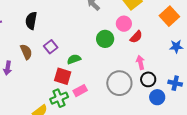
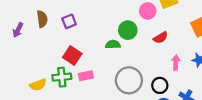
pink circle: (124, 24) -> (148, 11), moved
green semicircle: (74, 59) -> (113, 44), moved
pink arrow: (140, 62) -> (176, 62), moved

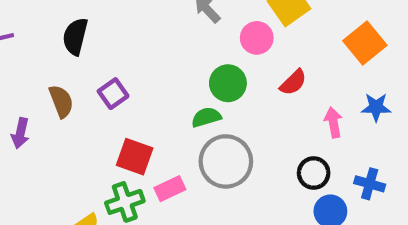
gray circle: (129, 80) -> (226, 161), moved

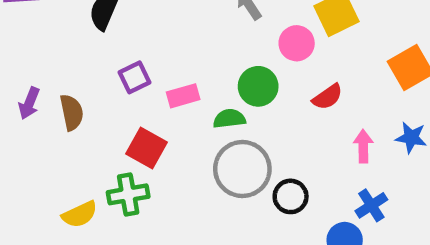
brown semicircle: (61, 101) -> (72, 112), moved
black circle: (314, 173) -> (291, 196), moved
blue cross: (370, 184) -> (371, 205), moved, turned 32
pink rectangle: (170, 189) -> (183, 96), moved

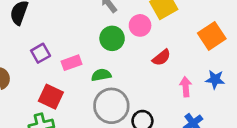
green circle: (258, 86) -> (112, 38), moved

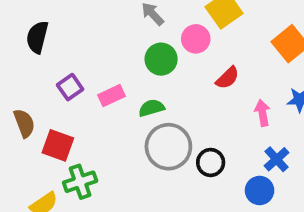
red square: (51, 97) -> (58, 145), moved

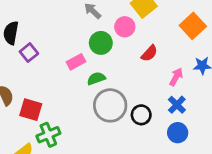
purple square: (70, 87) -> (29, 53), moved
pink rectangle: (112, 96) -> (76, 62), moved
pink arrow: (262, 113) -> (176, 77), turned 42
blue cross: (277, 159) -> (177, 105), moved

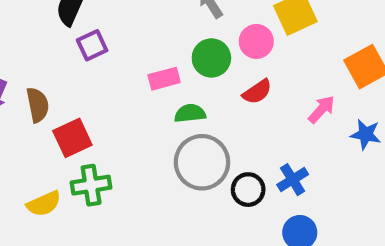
red semicircle: (149, 53) -> (257, 92), moved
pink arrow: (176, 77) -> (321, 109), moved
blue cross: (177, 105) -> (293, 180), moved
red square: (31, 110) -> (72, 138), turned 35

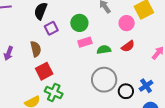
green circle: (211, 58) -> (79, 23), moved
brown semicircle: (38, 105) -> (36, 49), moved
green semicircle: (190, 113) -> (104, 50), moved
green cross: (91, 185) -> (54, 92), turned 36

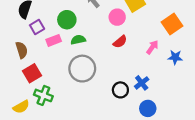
pink rectangle: (85, 42) -> (54, 40), moved
green semicircle: (104, 50) -> (78, 40), moved
gray circle: (104, 80) -> (82, 69), moved

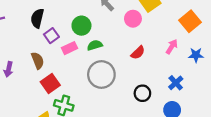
red semicircle: (120, 42) -> (138, 53), moved
blue cross: (142, 83) -> (176, 83), moved

